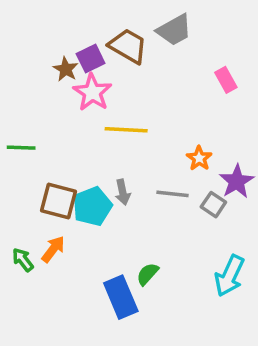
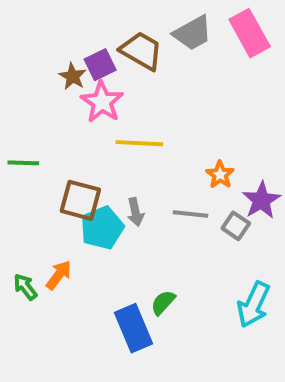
pink rectangle: (226, 80) -> (250, 33), moved, size x1.6
brown square: (59, 201) -> (80, 200), moved

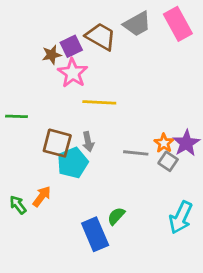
brown star: (73, 76) -> (52, 55), turned 30
orange star: (220, 175) -> (164, 143), moved
gray arrow: (135, 212) -> (88, 142), moved

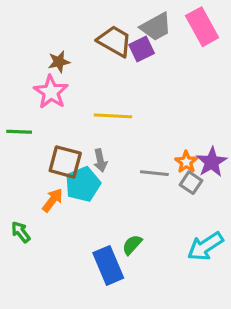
purple square: (71, 46) -> (142, 49), moved
pink star: (73, 73) -> (51, 92), moved
orange arrow: (42, 196) -> (53, 200), moved
cyan arrow: (181, 217) -> (205, 246), turned 32

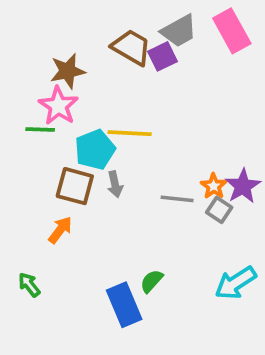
brown star: (59, 62) -> (68, 71), size x1.4
green line: (19, 132) -> (40, 129), moved
cyan pentagon: (83, 184) -> (95, 150), moved
green arrow: (21, 232) -> (29, 285), moved

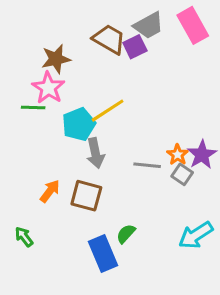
yellow line: (130, 133) -> (108, 111), turned -36
gray arrow: (115, 184) -> (95, 153), size x1.4
brown square: (75, 186) -> (86, 196), moved

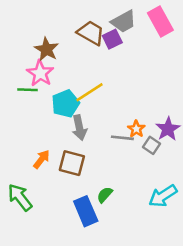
brown star: (56, 59) -> (47, 49), turned -30
orange star: (178, 155) -> (136, 129), moved
green arrow: (24, 237) -> (20, 197), size x1.6

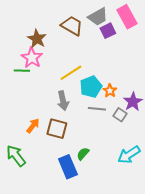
purple square: (112, 39) -> (108, 31), moved
cyan pentagon: (65, 104) -> (91, 87), moved
orange star: (136, 129) -> (110, 91), moved

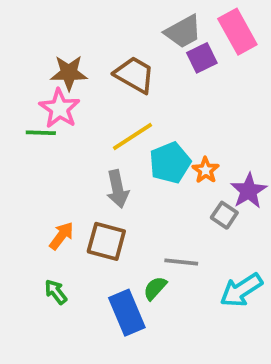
brown trapezoid: (72, 26) -> (134, 75), moved
brown star: (37, 39) -> (69, 73), turned -30
gray line: (97, 109) -> (181, 262), moved
green arrow: (16, 156) -> (56, 292), moved, size x0.6

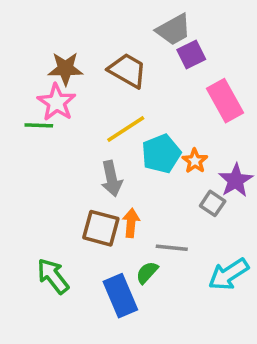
pink rectangle: (237, 32) -> (225, 101), moved
orange arrow: (61, 236) -> (131, 223), moved, turned -32
green arrow: (56, 292) -> (53, 276), size x1.5

